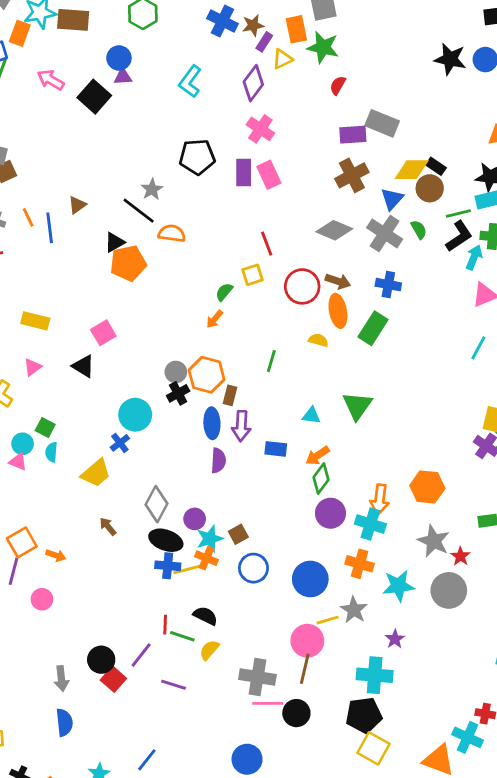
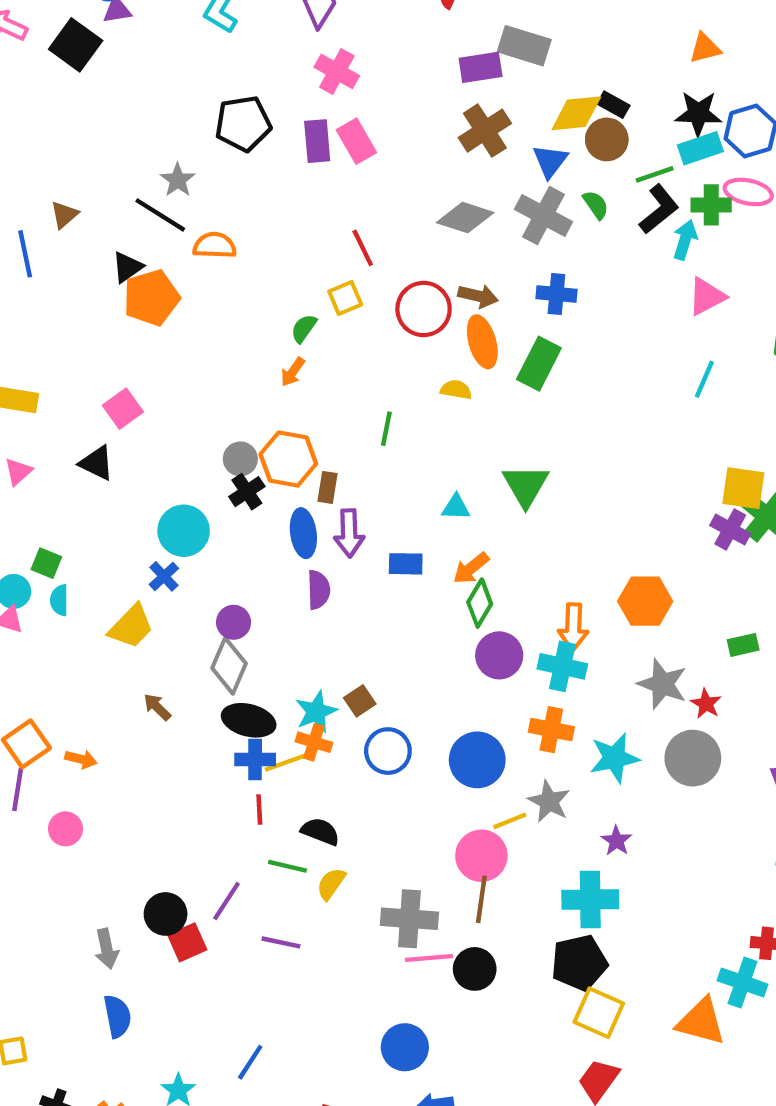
purple circle: (195, 519) -> (234, 622), moved
red line: (165, 625) -> (259, 810), moved
red square: (113, 679) -> (187, 942), turned 30

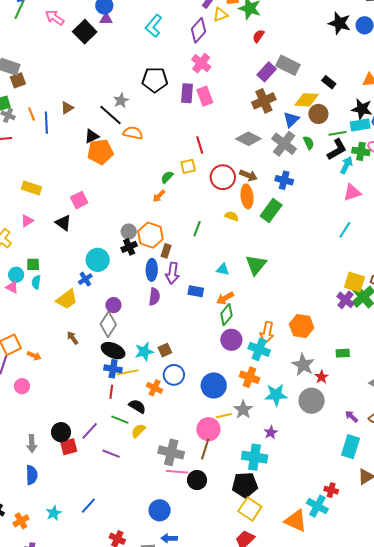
purple rectangle: (481, 67) -> (267, 72), turned -48
black rectangle: (613, 105) -> (329, 82), moved
green square: (46, 563) -> (33, 264), turned -32
orange cross: (314, 742) -> (154, 388), moved

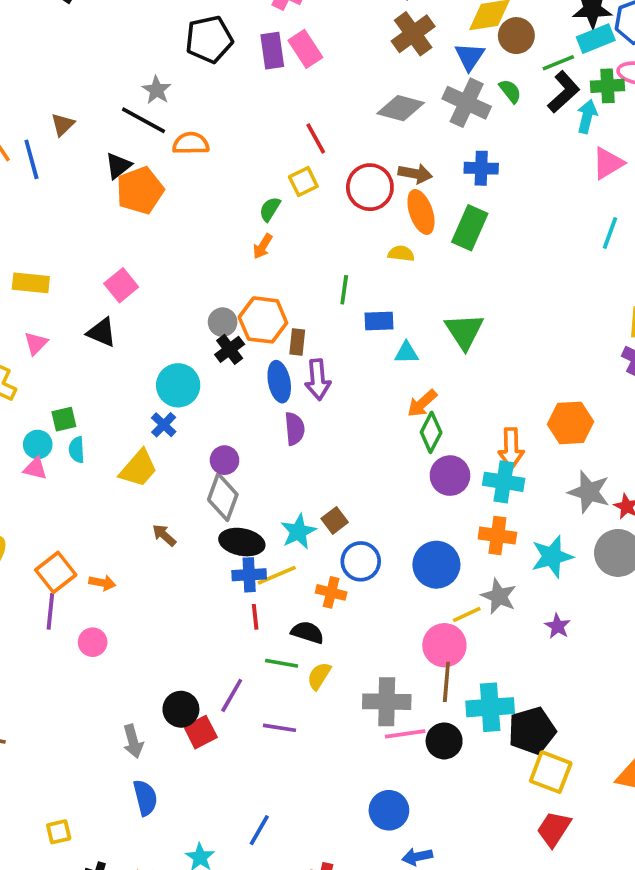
blue rectangle: (196, 291) -> (379, 321), moved
cyan cross: (255, 457) -> (490, 707), moved

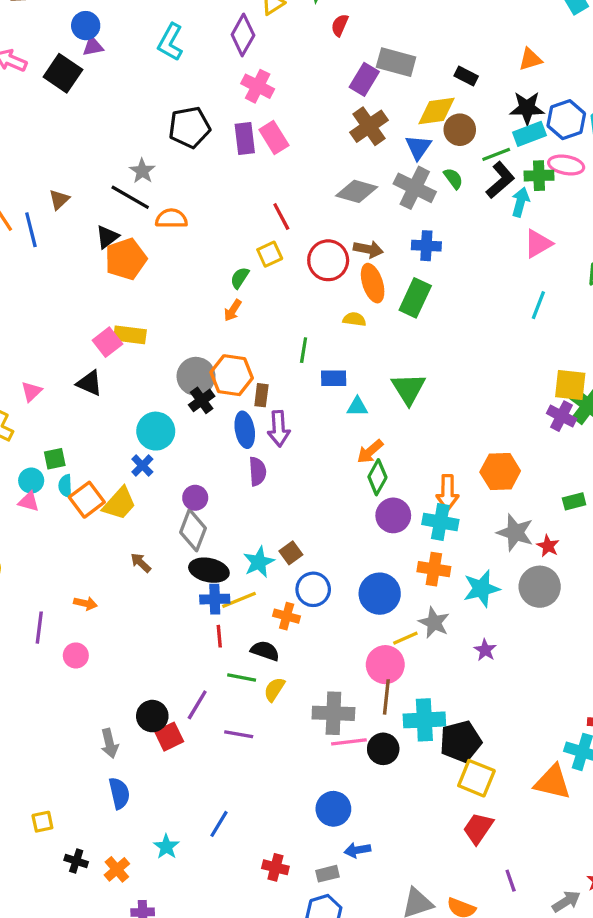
yellow rectangle: (31, 283) -> (130, 335), moved
gray circle: (223, 322) -> (196, 376), size x1.5
orange square: (56, 572) -> (87, 500), moved

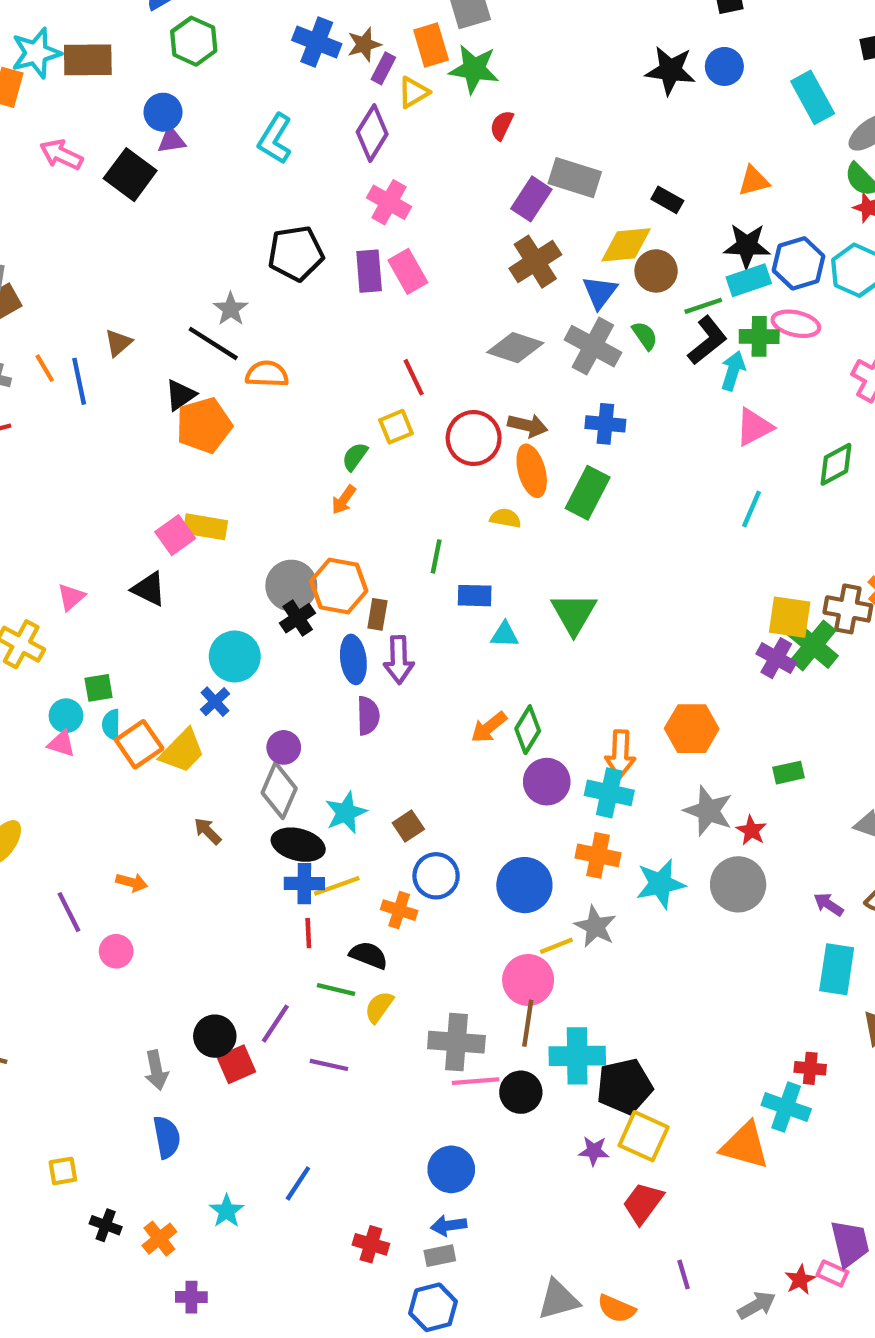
orange arrow: (370, 451) -> (489, 727), moved
cyan star: (259, 562) -> (346, 813), moved
purple line: (39, 628) -> (69, 912), turned -36
purple star: (485, 650) -> (594, 1151), moved, turned -30
blue arrow: (357, 850) -> (449, 1225), moved

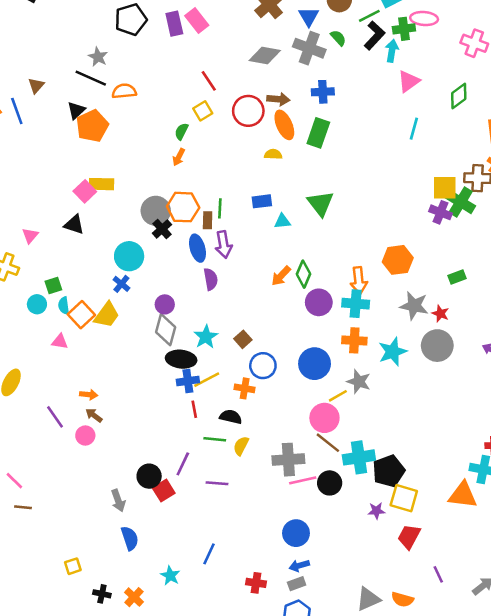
green line: (436, 556) -> (220, 208), moved
pink triangle: (61, 744) -> (60, 342), moved
brown arrow: (208, 831) -> (94, 415), moved
brown line: (528, 1023) -> (328, 443), turned -52

